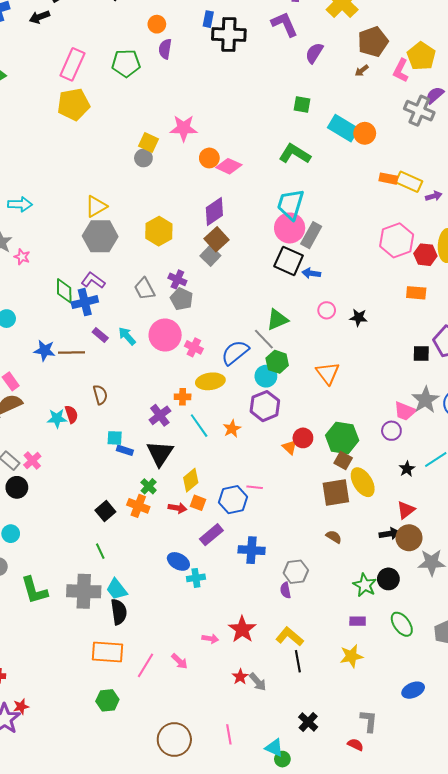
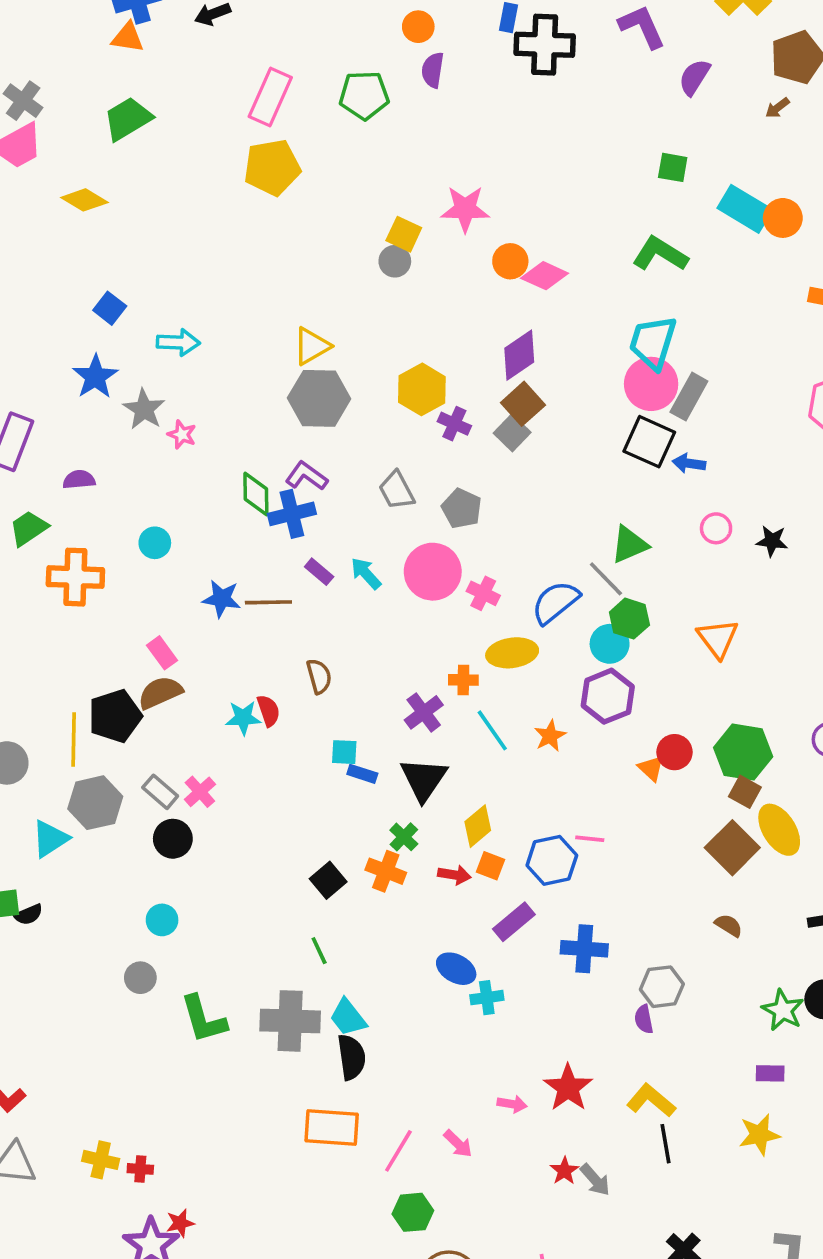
purple cross: (177, 279) -> (454, 424), moved
brown square: (336, 492) -> (732, 848), turned -36
green hexagon: (107, 700) -> (413, 1212), moved

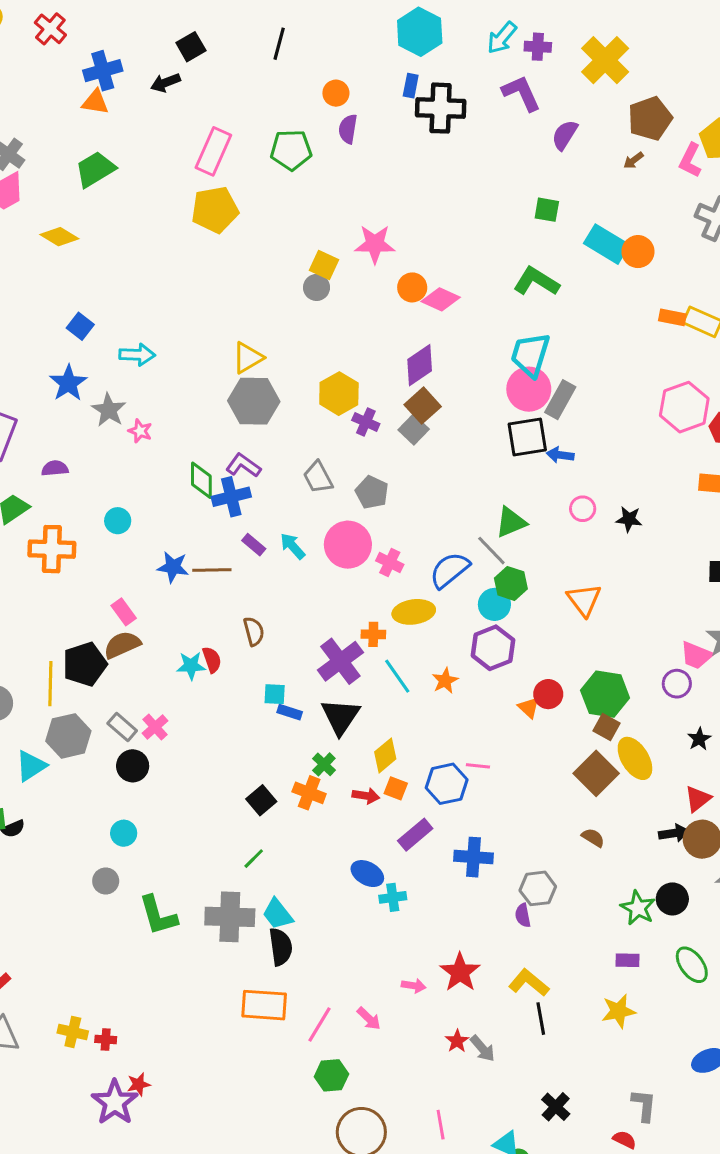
black square: (649, 442) -> (527, 437), turned -33
purple cross: (424, 712) -> (340, 661), size x1.4
green line: (319, 951) -> (254, 859), turned 70

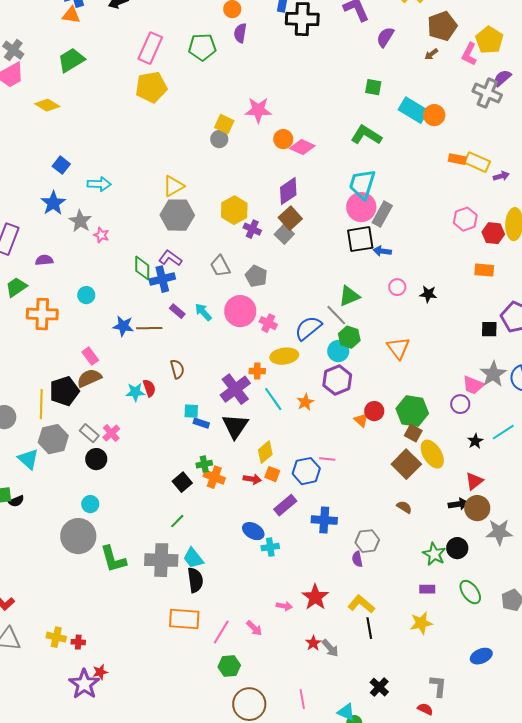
pink hexagon: (684, 407) -> (465, 219), size x0.7
green cross: (324, 764) -> (204, 464), moved, turned 35
cyan triangle: (31, 766) -> (28, 459), turned -45
gray circle: (106, 881) -> (78, 536), size x2.0

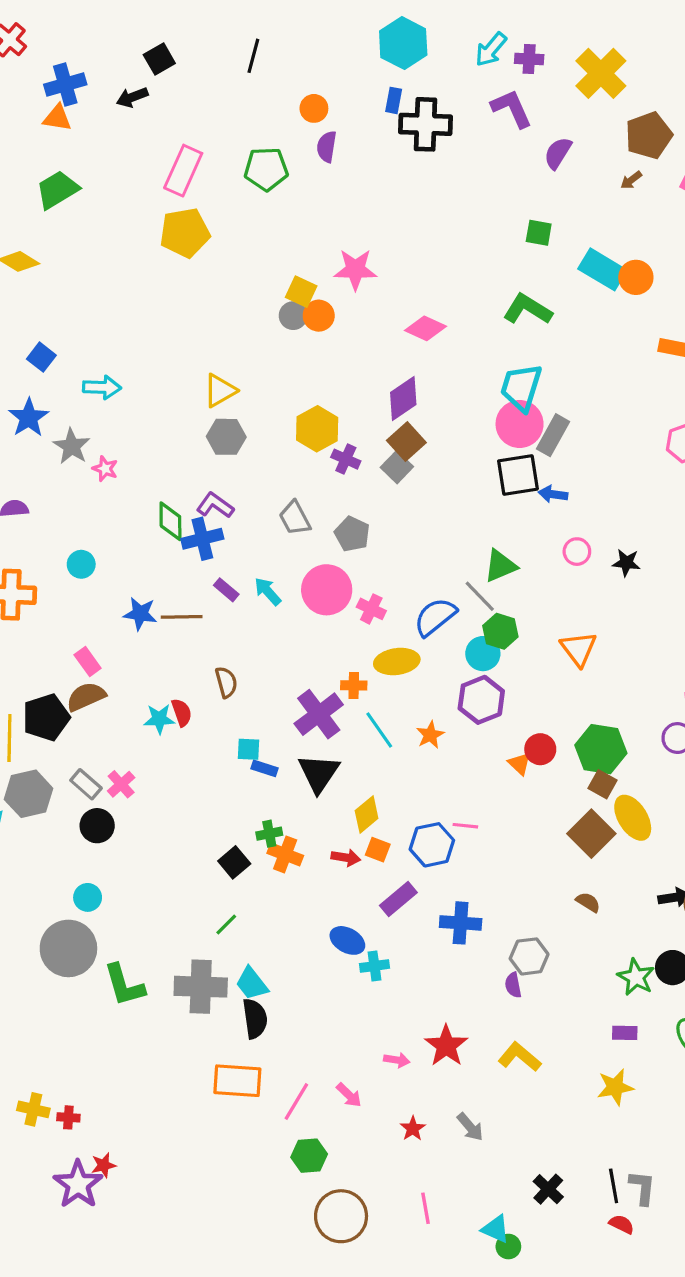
orange circle: (283, 139) -> (319, 316), moved
gray hexagon: (177, 215) -> (226, 437), size x0.7
black line: (369, 628) -> (614, 1186), moved
red star: (313, 643) -> (413, 1129), moved

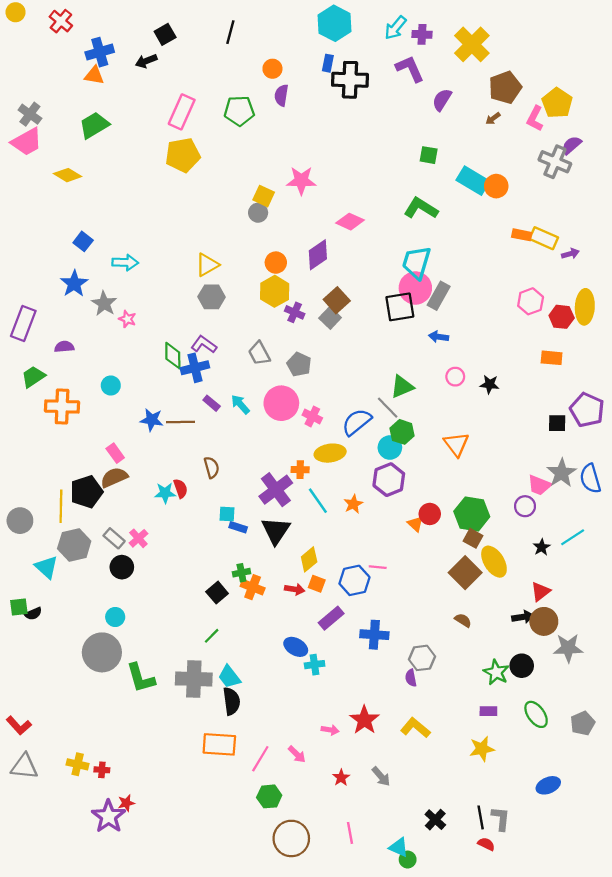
orange circle: (319, 316) -> (276, 263), moved
purple diamond: (403, 399) -> (318, 255), moved
black square: (518, 475) -> (400, 307), moved

